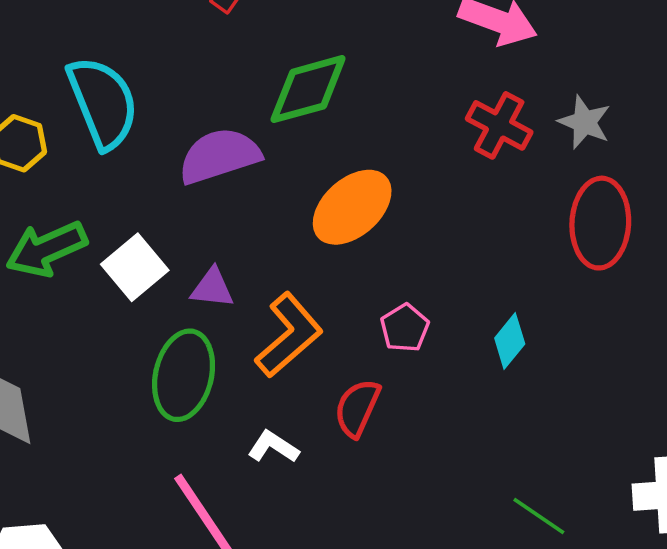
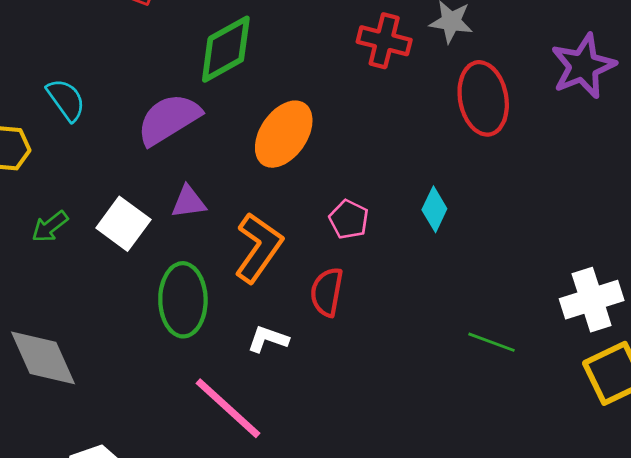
cyan semicircle: (103, 103) -> (66, 100), size x0.6
green arrow: (46, 249) -> (50, 227), size x0.6
purple triangle: (212, 288) -> (189, 202), moved

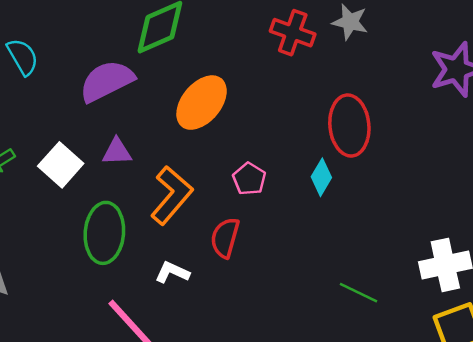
red ellipse: (483, 98) -> (349, 125), moved

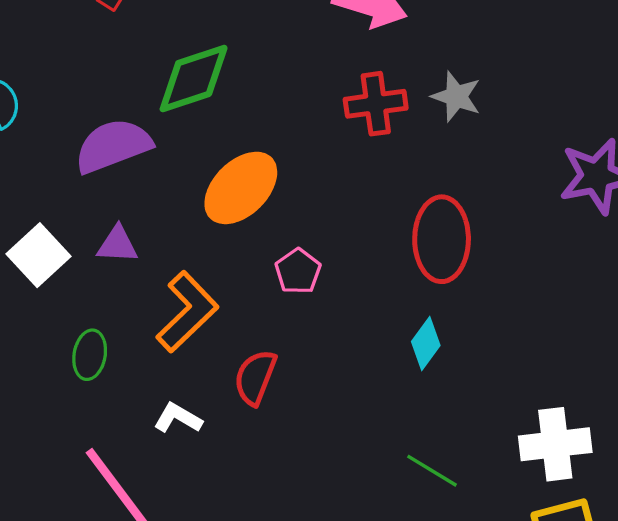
red cross: (293, 33) -> (376, 104), turned -33
cyan diamond: (321, 177) -> (426, 343), moved
pink pentagon: (249, 179) -> (298, 271), moved
green ellipse: (104, 233) -> (90, 355), size x0.6

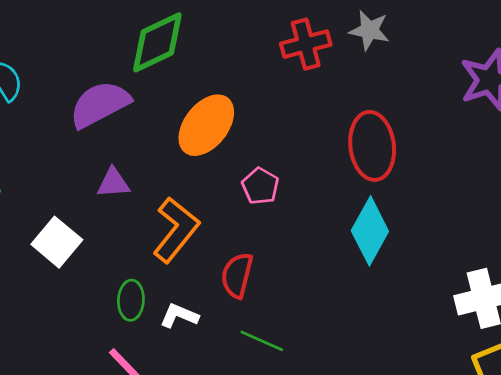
white square: (38, 255) -> (57, 242), moved
cyan diamond: (426, 343) -> (370, 231), size x1.6
green ellipse: (90, 355) -> (131, 300), moved
green line: (432, 471) -> (262, 341), moved

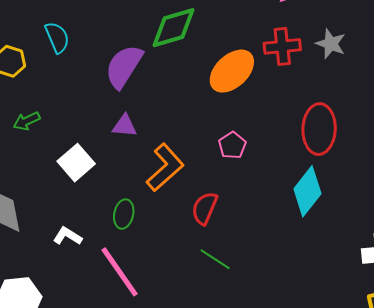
purple semicircle: (100, 104) -> (124, 66), turned -39
orange ellipse: (206, 125) -> (232, 71), moved
white L-shape: (179, 316) -> (68, 236), moved

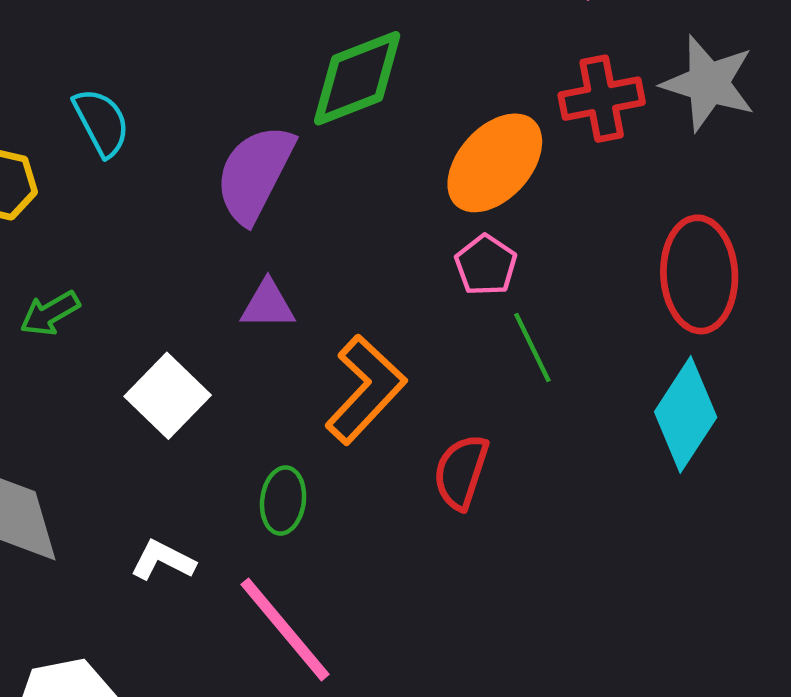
gray star: (331, 44) -> (708, 83), size x1.4
pink pentagon: (232, 145) -> (486, 265), moved
green line: (215, 259) -> (532, 348), moved, turned 36

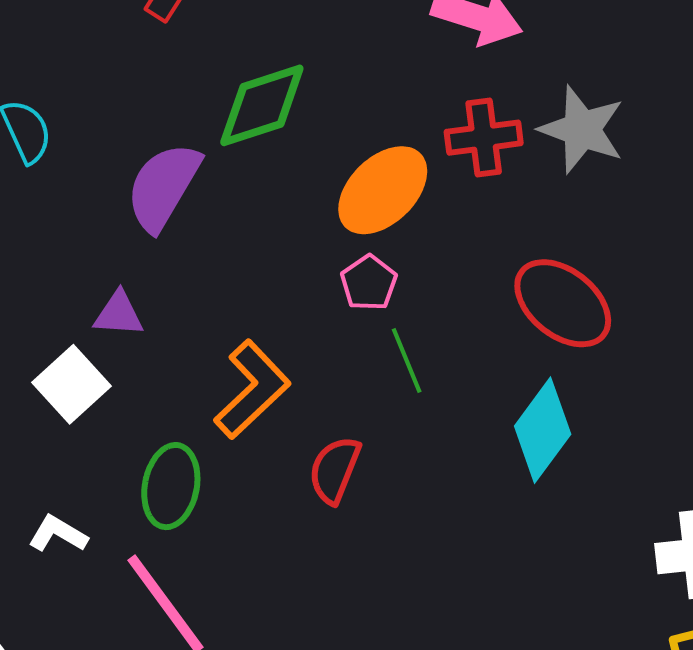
red ellipse: (699, 274) -> (563, 303), turned -52
purple triangle: (268, 305) -> (119, 314), moved
green ellipse: (283, 500) -> (171, 486), size x1.4

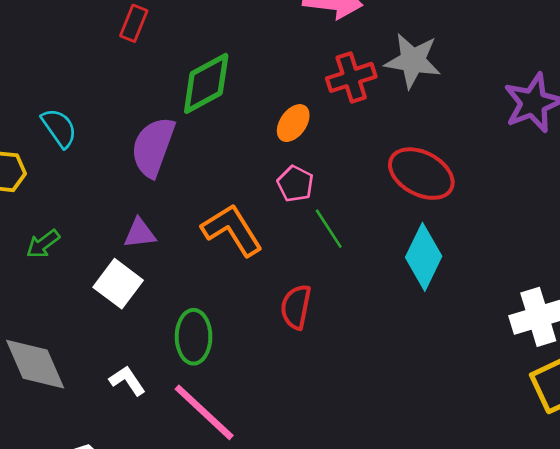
orange ellipse: (383, 190) -> (293, 123), size x0.6
orange L-shape: (252, 389) -> (232, 230), moved, turned -68
white L-shape: (58, 534) -> (127, 381), turned 36

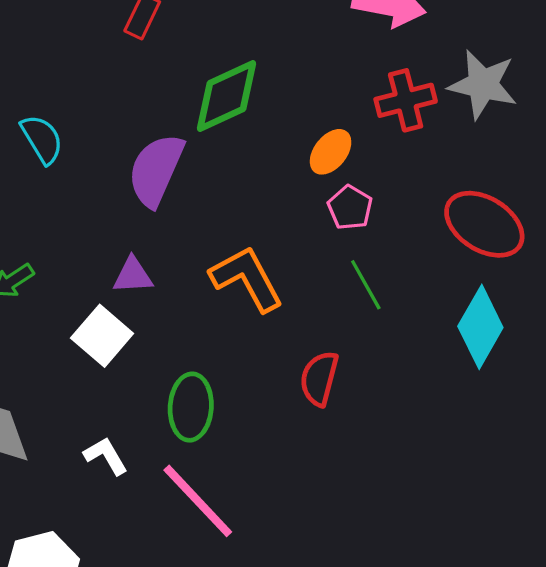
pink pentagon: (295, 184) -> (350, 208), moved

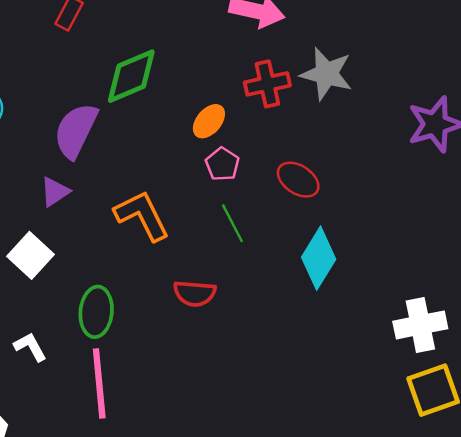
red ellipse: (484, 224) -> (298, 180), moved, size x0.7
purple triangle: (133, 275) -> (55, 192), moved, turned -32
red semicircle: (319, 378) -> (195, 293), turned -102
pink line: (198, 501) -> (99, 383), turned 36

